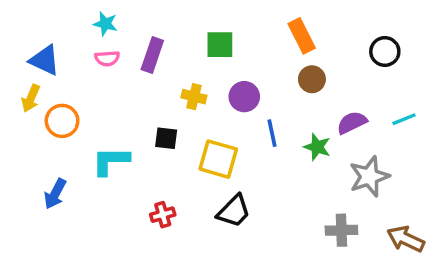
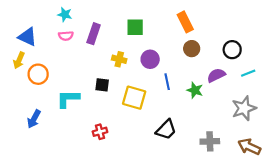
black circle: (385, 51) -> (232, 50), moved
gray star: (369, 176) -> (244, 108), moved
black trapezoid: (234, 211) -> (166, 130), moved

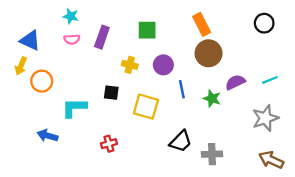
brown circle: (192, 49) -> (209, 53), size x1.5
black circle: (232, 50) -> (264, 23), moved
blue arrow: (34, 119) -> (48, 136), moved, turned 78
gray cross: (210, 141) -> (212, 154), moved

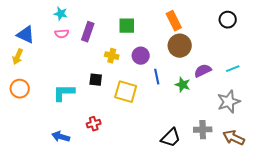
orange circle: (42, 81) -> (20, 89), moved
blue arrow: (48, 136) -> (61, 137), moved
black trapezoid: (181, 141) -> (171, 138), moved
gray cross: (212, 154) -> (203, 130), moved

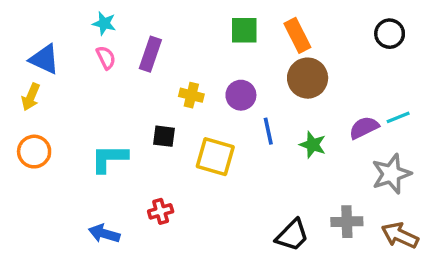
green square: (127, 26) -> (244, 30), moved
pink semicircle: (62, 34) -> (106, 58), turned -112
purple semicircle: (203, 71) -> (364, 128), moved

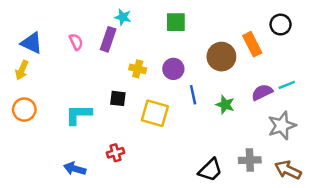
cyan star: (104, 23) -> (123, 17), moved
orange rectangle: (297, 35) -> (252, 44), moved

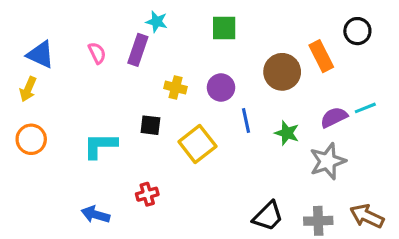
yellow square: (155, 113) -> (197, 144), turned 36
gray star: (282, 126) -> (328, 161), moved
gray cross: (250, 160) -> (318, 221), moved

